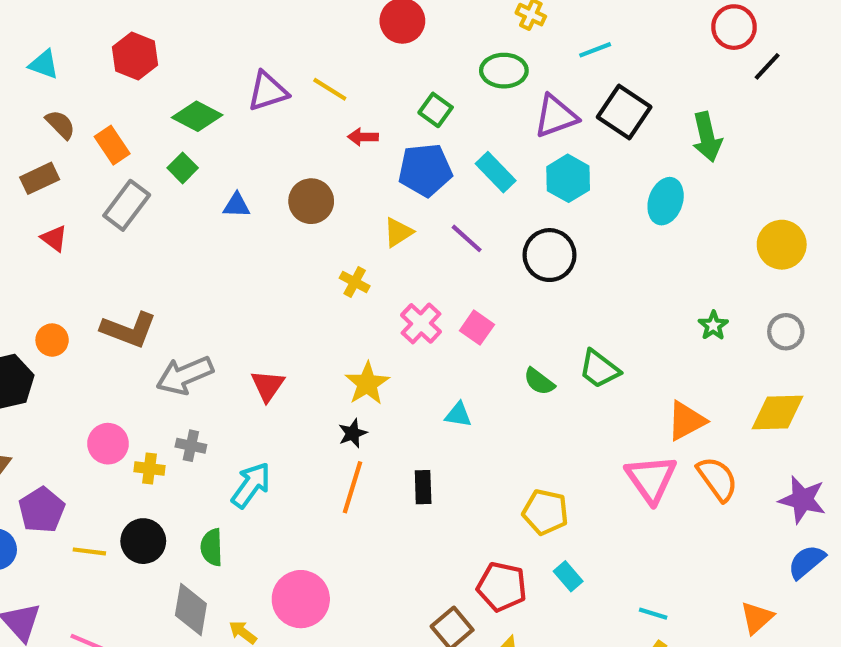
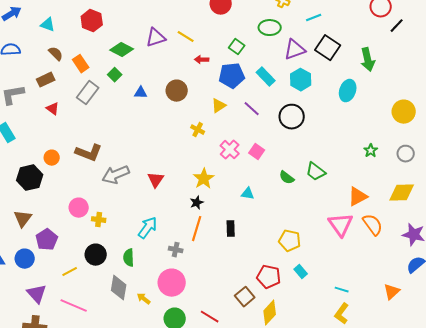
gray cross: (191, 446) -> (176, 250), moved
yellow line: (89, 551) -> (70, 272), moved, turned -35

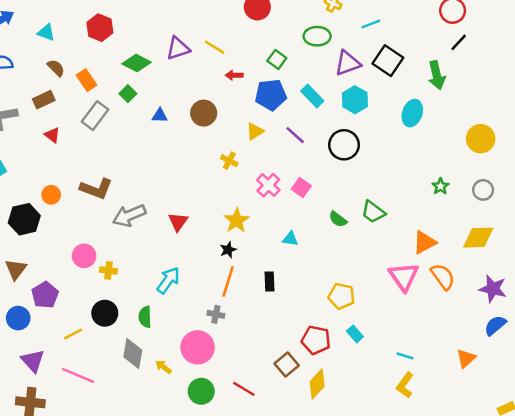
black line: (397, 26) -> (459, 42), moved
gray cross: (176, 250) -> (216, 314), moved

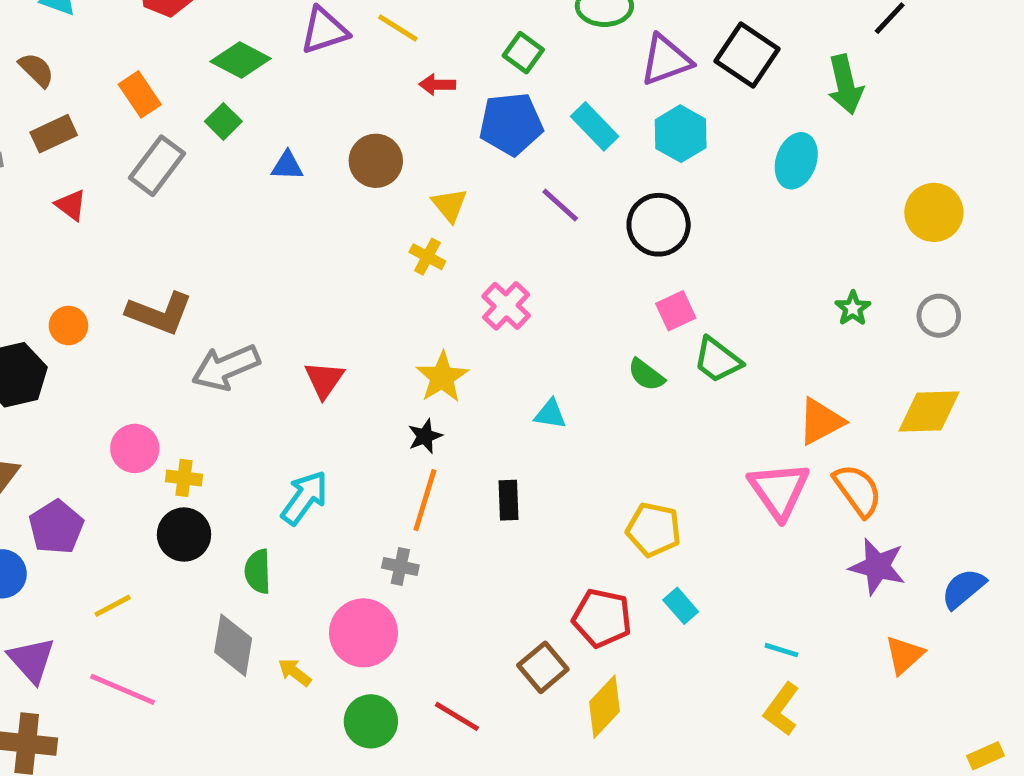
brown semicircle: (56, 68) -> (36, 70), moved
yellow triangle: (255, 131) -> (450, 205), moved, turned -36
pink square: (301, 188) -> (676, 311), moved, turned 30
purple star: (493, 289) -> (877, 566), moved
black circle: (105, 313) -> (184, 535), moved

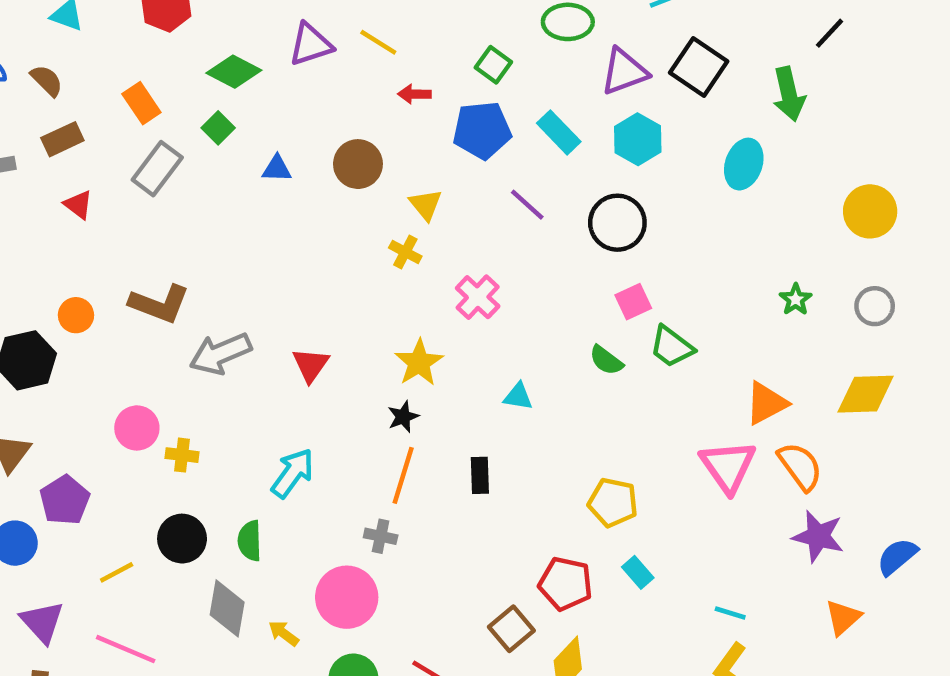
black circle: (184, 535) -> (182, 539), moved

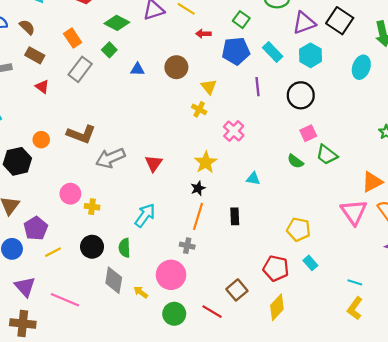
brown rectangle: (62, 139) -> (35, 55), turned 54
purple line: (527, 205) -> (257, 87), turned 42
yellow line: (117, 572) -> (53, 252), moved
brown square: (511, 629) -> (237, 290), moved

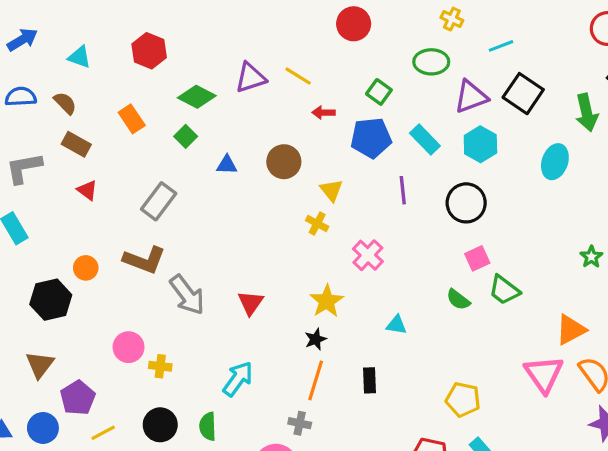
gray rectangle: (80, 69) -> (159, 201), moved
gray arrow: (110, 158) -> (187, 295), turned -104

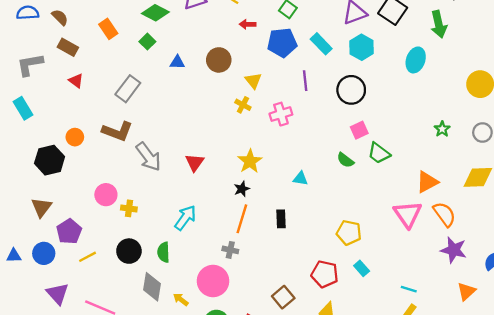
pink cross: (368, 255) -> (281, 114), moved, turned 30

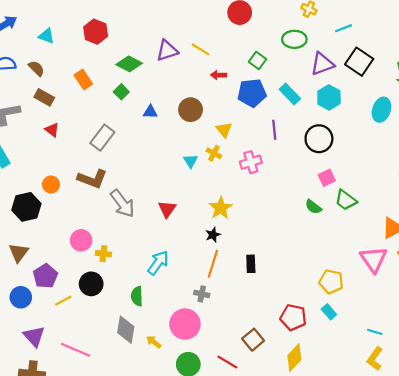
cyan triangle: (301, 179) -> (191, 161), moved, turned 48
yellow pentagon: (349, 233) -> (331, 282), moved
black circle: (129, 251) -> (91, 284), moved

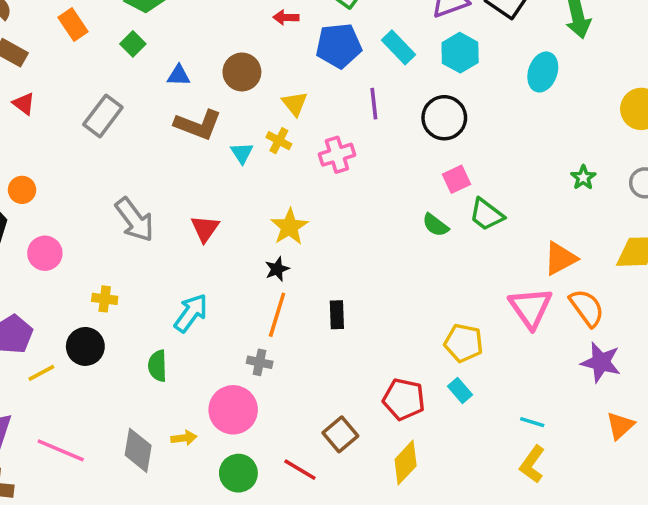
brown L-shape: (92, 179) -> (198, 125), moved
pink circle: (81, 240) -> (45, 253), moved
gray diamond: (126, 330) -> (138, 450), moved
yellow arrow: (154, 342) -> (184, 438), turned 136

